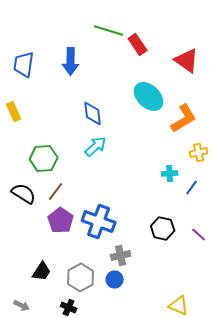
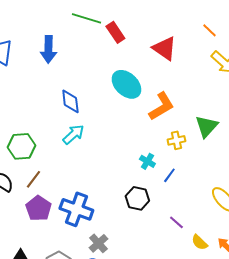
cyan cross: (170, 173) -> (147, 161), turned 35
black hexagon: (163, 228) -> (137, 198), moved
gray cross: (121, 255) -> (98, 243), turned -30

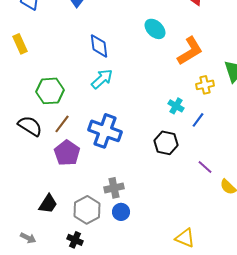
cyan ellipse: (126, 84) -> (155, 29), size x0.7
blue cross: (76, 209) -> (105, 131), moved
gray cross: (98, 243) -> (114, 188), moved, turned 30

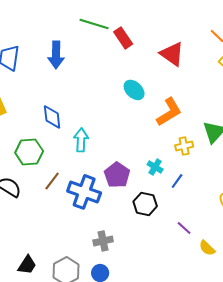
blue diamond: (99, 46) -> (52, 117), moved
cyan arrow: (102, 79) -> (81, 140), turned -45
brown line: (62, 124) -> (52, 181), moved
purple pentagon: (67, 153) -> (117, 175), moved
gray cross: (114, 188) -> (103, 241), moved

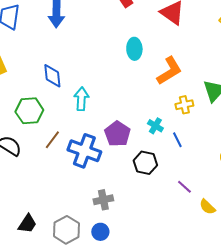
cyan ellipse: (134, 90) -> (134, 49), turned 45
blue line: (177, 181) -> (177, 140), turned -63

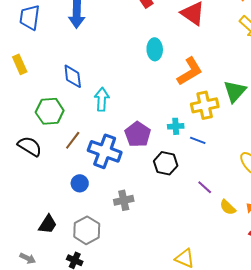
yellow cross: (184, 105) -> (205, 105), size x1.5
cyan cross: (155, 126) -> (176, 126), turned -35
blue line: (177, 140) -> (198, 140), turned -42
blue circle: (100, 232) -> (80, 183), moved

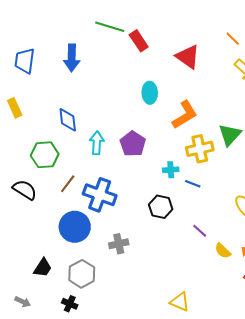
purple pentagon: (138, 134) -> (133, 144), moved
blue circle: (80, 183) -> (75, 227), size x1.8

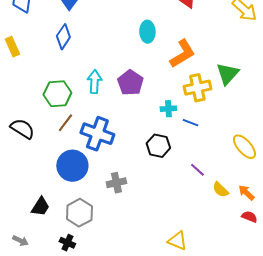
blue diamond: (68, 120) -> (63, 37), moved, turned 40
green hexagon: (45, 155) -> (57, 94), moved

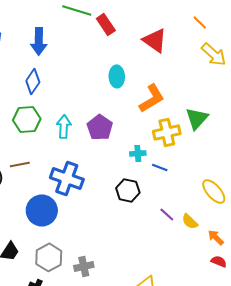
green hexagon: (57, 94) -> (27, 119), moved
brown line: (65, 123) -> (20, 164), moved, turned 42
gray cross: (116, 183) -> (84, 266), moved
yellow semicircle: (220, 190) -> (190, 221), moved

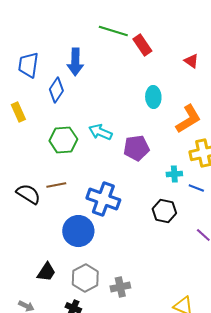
red triangle: (155, 40) -> (191, 61), size x0.6
blue diamond: (33, 81) -> (56, 90), moved
cyan arrow: (64, 126) -> (100, 132), moved, turned -70
purple pentagon: (100, 127) -> (136, 148), turned 30

